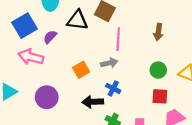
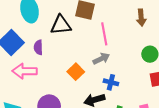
purple semicircle: (50, 37) -> (38, 47), turned -32

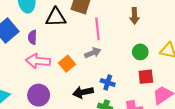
pink arrow: (25, 71) -> (38, 61), moved
blue cross: (111, 82) -> (108, 83), moved

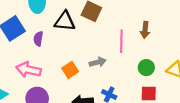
pink line: (97, 29) -> (121, 41), moved
pink arrow: (38, 61) -> (28, 70), moved

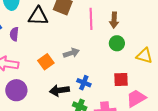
pink line: (121, 41) -> (91, 19), moved
green circle: (146, 68) -> (117, 43), moved

